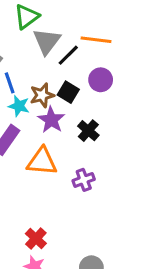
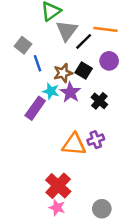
cyan star: (19, 106) -> (51, 91), moved
orange triangle: (42, 161) -> (74, 145), moved
red cross: (36, 238) -> (58, 186), size x1.5

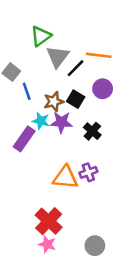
purple star: (70, 92) -> (61, 122), turned -30

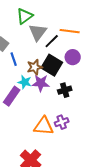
black square: (76, 99) -> (52, 65), size x1.5
black cross: (92, 131) -> (65, 90), turned 32

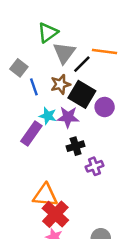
purple circle: (73, 57) -> (105, 107), moved
brown star: (35, 67) -> (60, 84), moved
black cross: (65, 90) -> (76, 146), moved
orange triangle: (44, 126) -> (45, 195), moved

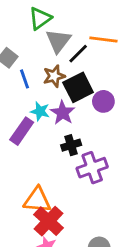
black square: (82, 94) -> (78, 87), turned 32
purple star: (68, 117) -> (63, 113), turned 30
purple cross: (94, 166) -> (92, 168), size x1.5

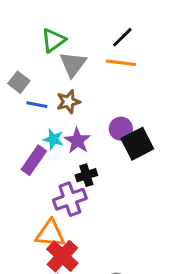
black line: (78, 54) -> (122, 37), moved
blue line: (25, 79) -> (37, 105), turned -60
black square: (78, 87) -> (137, 144), moved
purple cross: (92, 168) -> (70, 199), moved

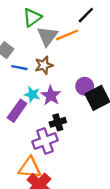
orange line: (121, 63) -> (67, 35), moved, turned -30

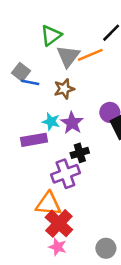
blue line: (19, 68) -> (30, 82), moved
purple rectangle: (17, 111) -> (34, 140), turned 45

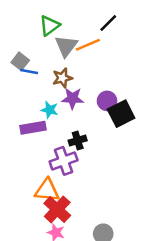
purple star: (72, 123) -> (73, 98), moved, turned -30

